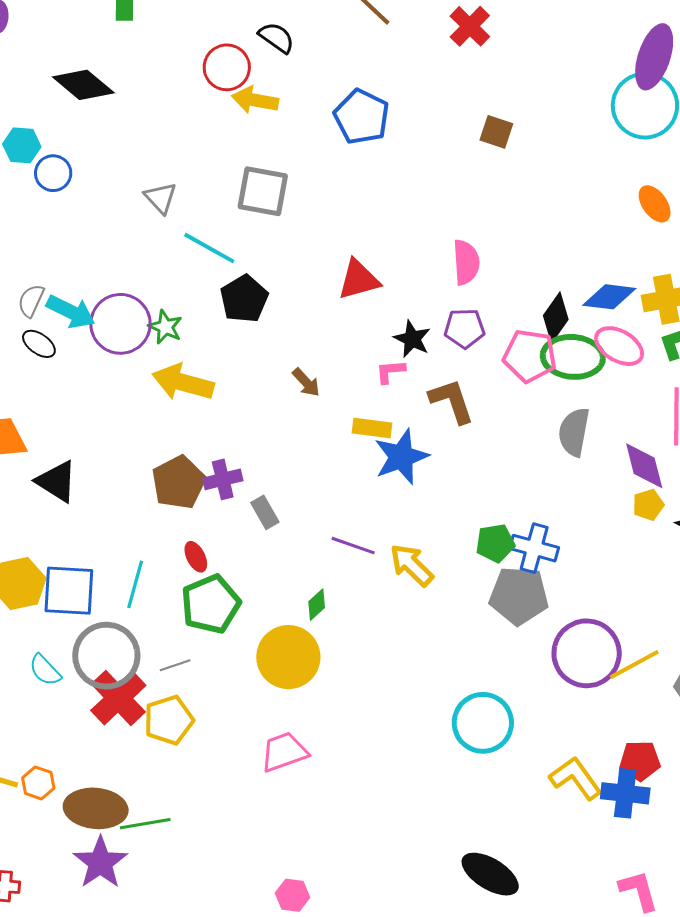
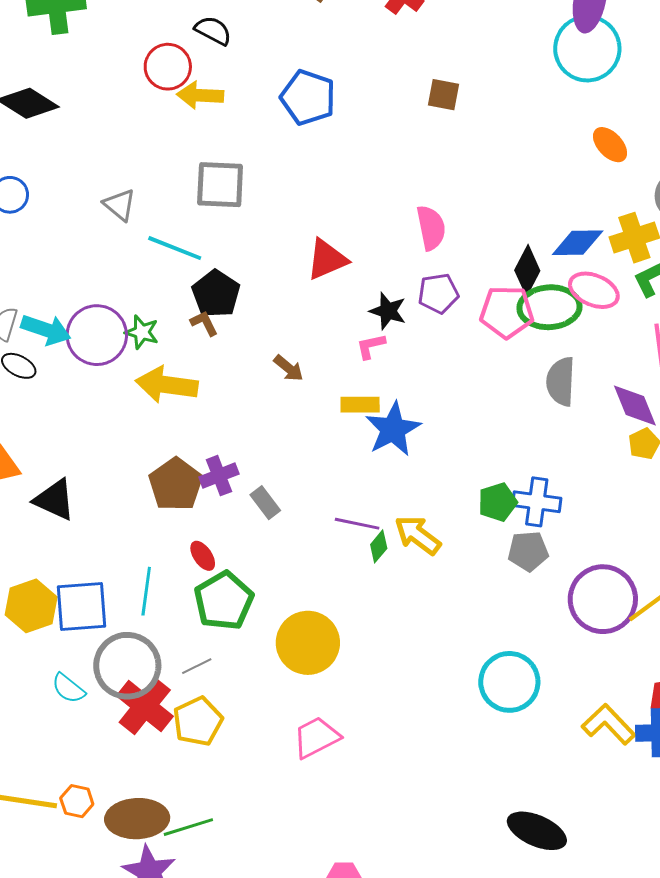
brown L-shape: (452, 401) -> (204, 323), moved, size x0.6
gray pentagon: (519, 596) -> (528, 551), size x0.7
green diamond: (317, 605) -> (379, 546), moved

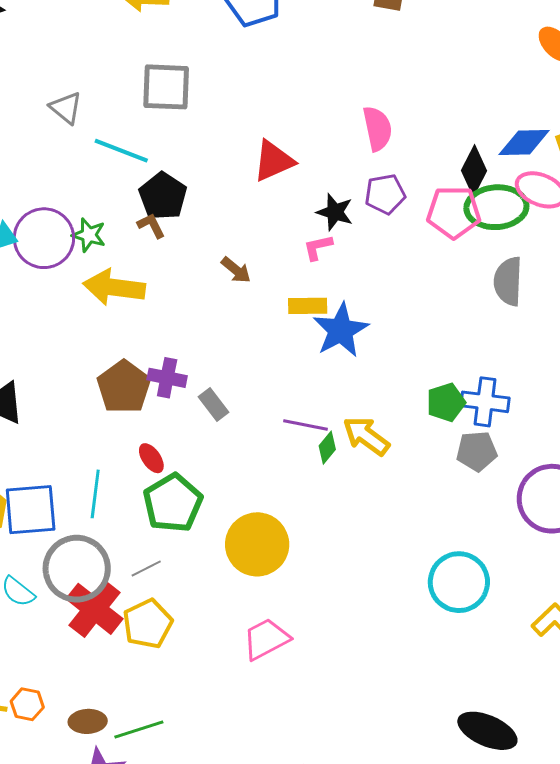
purple cross: (219, 476) -> (167, 378), turned 33
brown ellipse: (137, 819) -> (88, 721), size x0.6

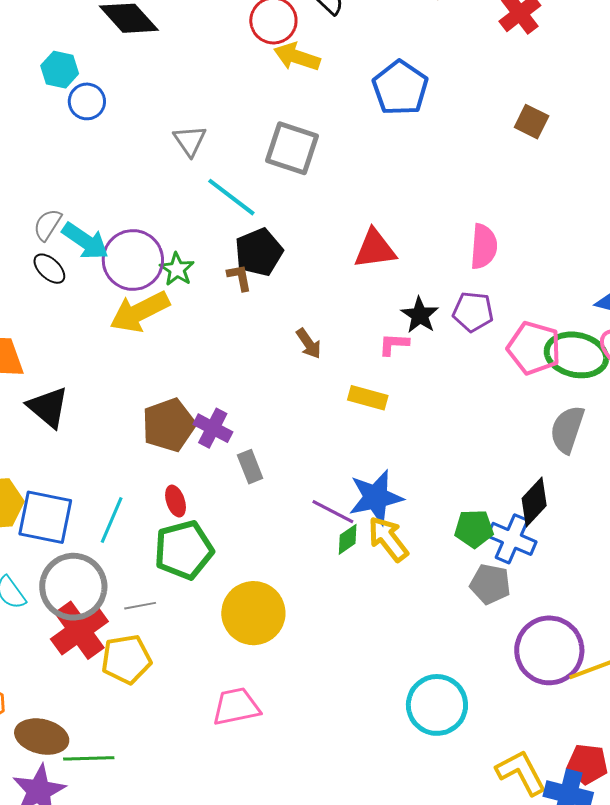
black diamond: (474, 171) -> (534, 502), moved
yellow arrow: (114, 287) -> (140, 312), moved, turned -50
blue star: (341, 330) -> (376, 497), moved
brown ellipse: (88, 721) -> (42, 737), size x1.4

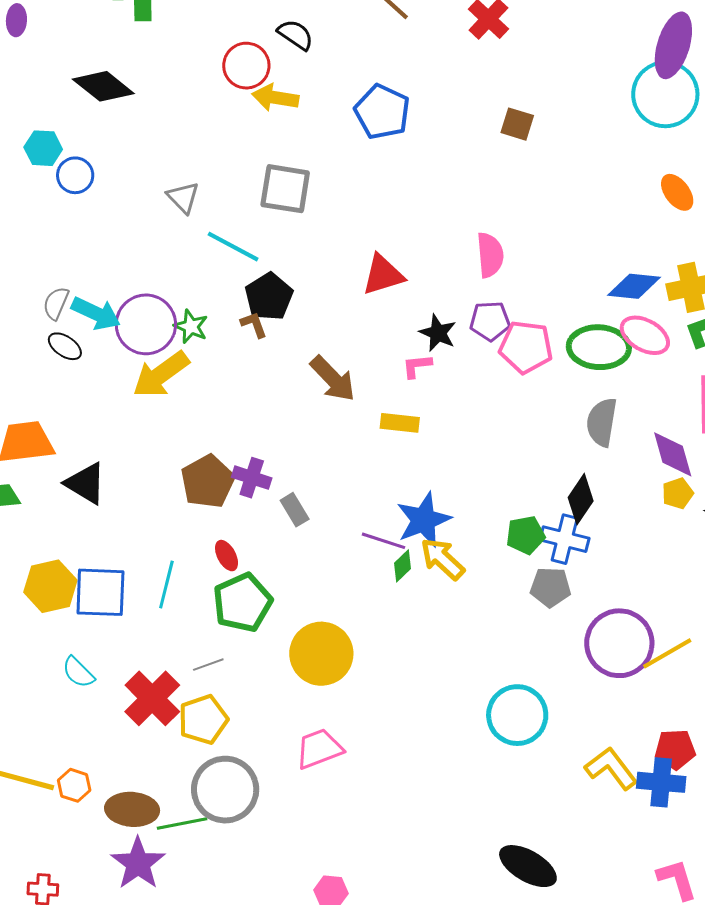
brown arrow: (309, 344) -> (333, 379), size x1.6
pink pentagon: (534, 348) -> (526, 347), moved
gray circle: (73, 587) -> (225, 790), moved

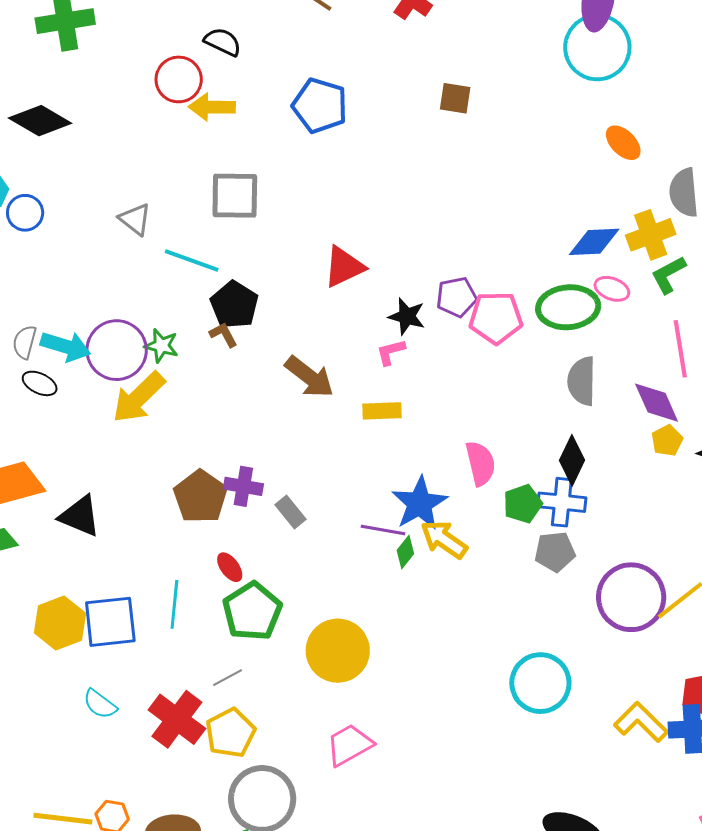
pink semicircle: (490, 255) -> (480, 463), moved
pink ellipse: (645, 335) -> (612, 289), size x0.7

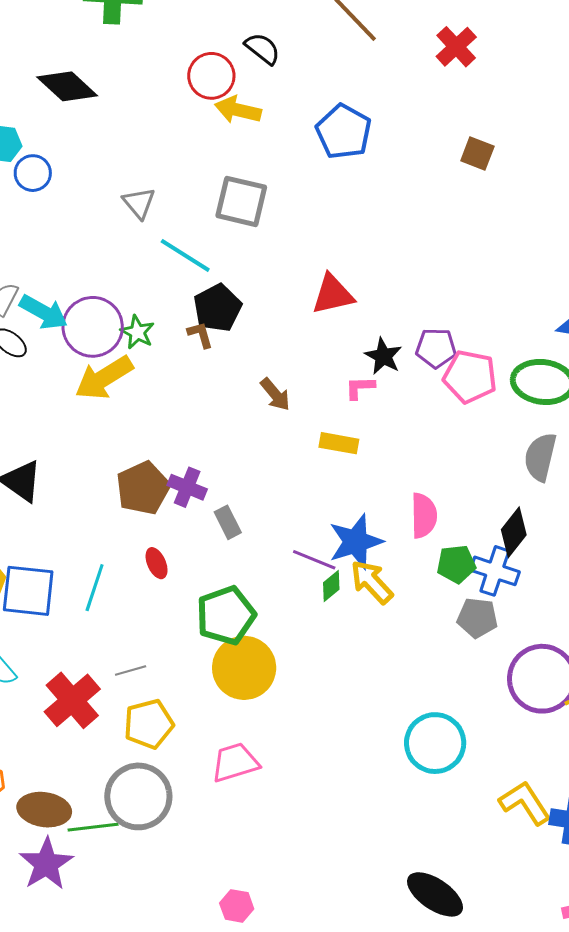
brown arrow: (309, 377) -> (275, 394), size x0.7
green pentagon: (252, 611) -> (226, 615), moved
yellow pentagon: (230, 733) -> (149, 724), moved

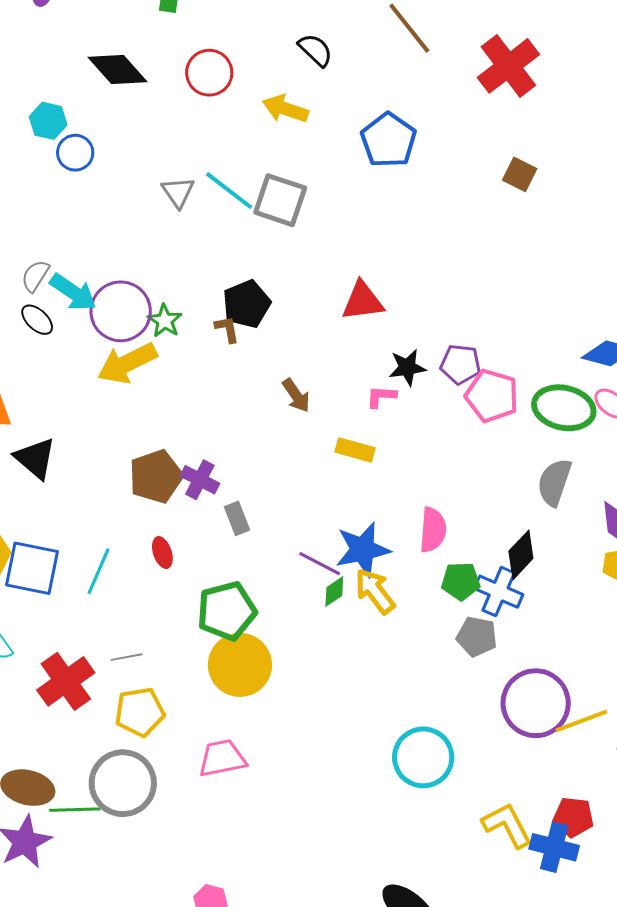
red cross: (456, 47) -> (508, 66), size x1.5
red circle: (211, 76) -> (209, 73), moved
cyan line: (185, 255) -> (229, 191), moved
black star: (383, 356) -> (407, 367), turned 30

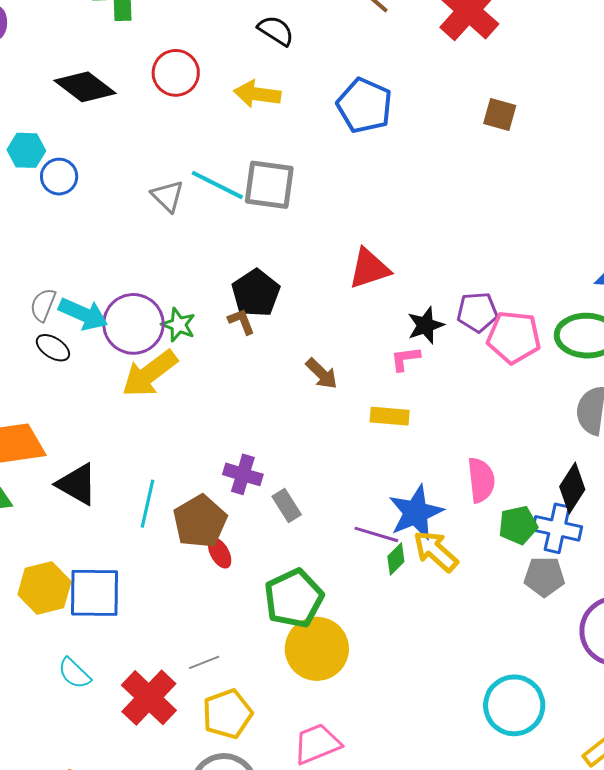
brown pentagon: (156, 476) -> (200, 521), moved
cyan line: (98, 571) -> (148, 504), moved

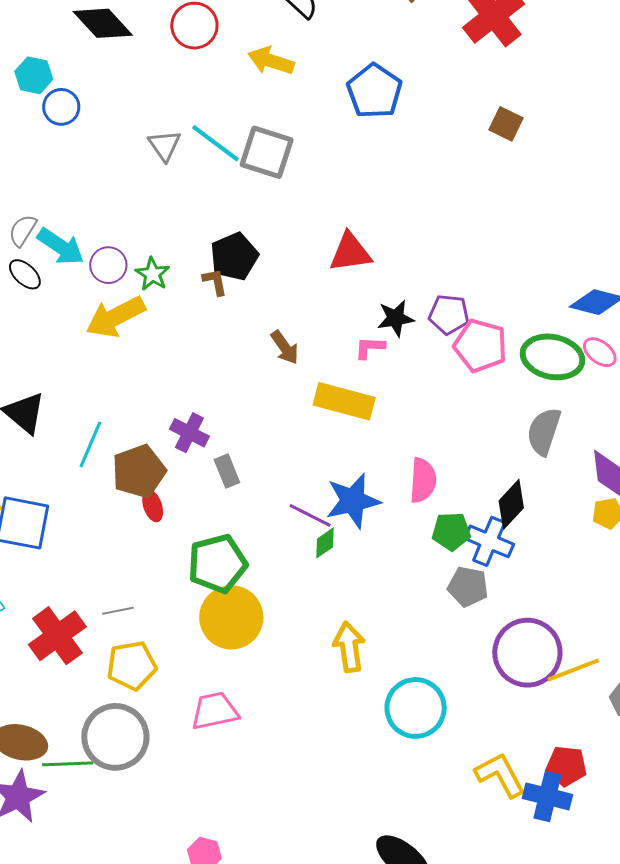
purple circle: (133, 324) -> (108, 265), size x0.6
yellow rectangle: (390, 416) -> (344, 401), size x1.5
yellow arrow: (436, 551) -> (349, 647), moved, turned 30

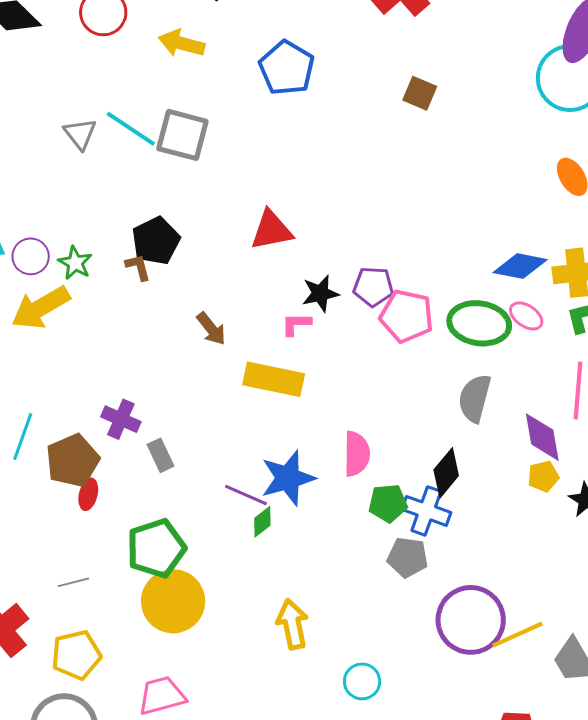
red ellipse: (153, 506) -> (88, 494), turned 36
gray line: (118, 611) -> (73, 582), moved
cyan circle: (416, 708) -> (362, 681), size x0.6

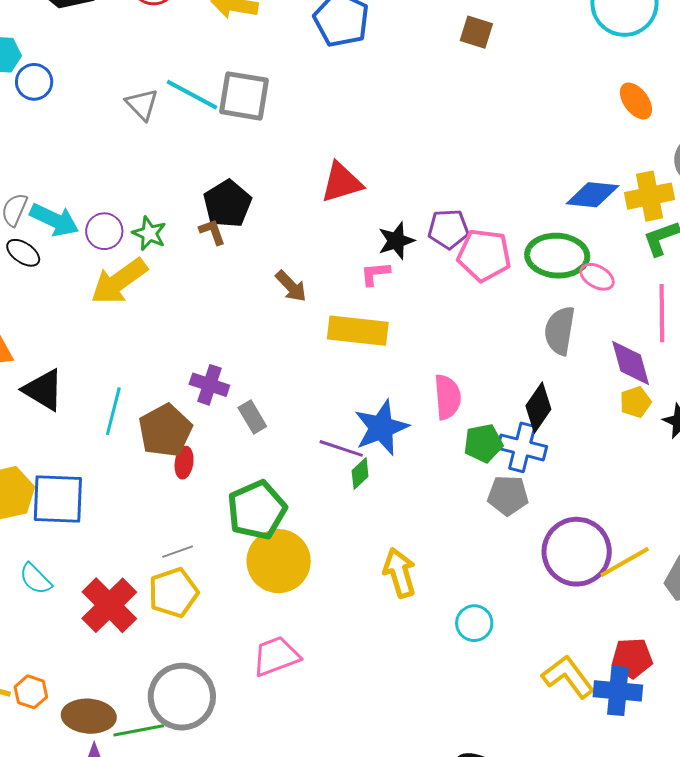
pink ellipse: (526, 316) -> (597, 277), moved
yellow pentagon: (76, 655) -> (173, 593), moved

